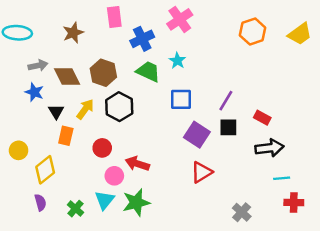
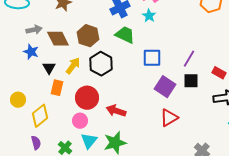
cyan star: (177, 61) -> (149, 16), moved
red circle: (102, 148) -> (87, 98), size x1.5
pink circle: (114, 176) -> (80, 121), moved

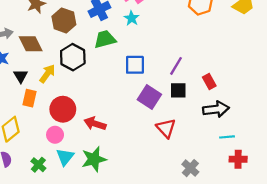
green trapezoid: (125, 35) -> (105, 39), turned -40
brown hexagon: (88, 36) -> (64, 20), moved
black hexagon: (101, 64) -> (73, 57), moved
red rectangle: (219, 73) -> (209, 81), turned 32
red triangle: (169, 118) -> (166, 128), moved, turned -42

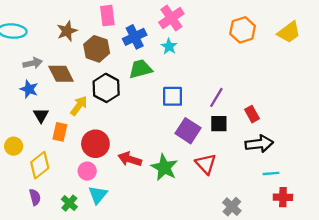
black triangle: (21, 76) -> (41, 115), moved
green star: (94, 159) -> (164, 167), moved, turned -30

